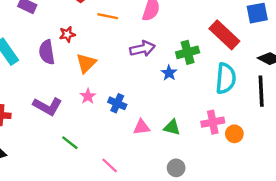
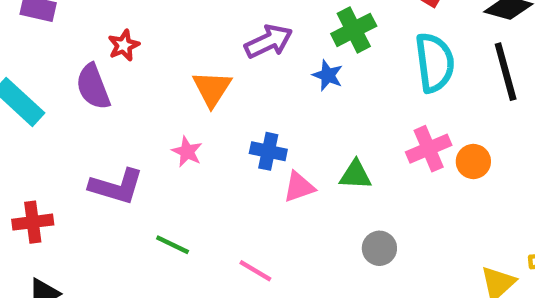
orange triangle: (86, 63) -> (212, 89), moved
blue cross: (117, 103) -> (268, 151), moved

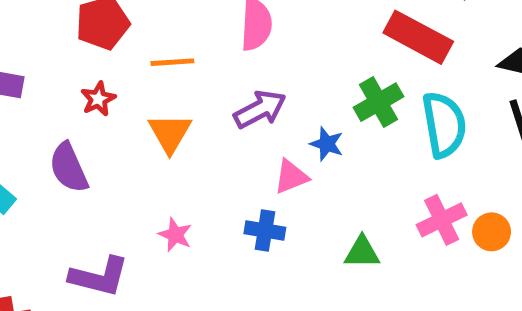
green cross: (354, 30) -> (379, 102), moved
red star: (124, 45) -> (98, 99), moved
orange triangle: (212, 89) -> (170, 133), moved
pink triangle: (299, 187) -> (291, 177), moved

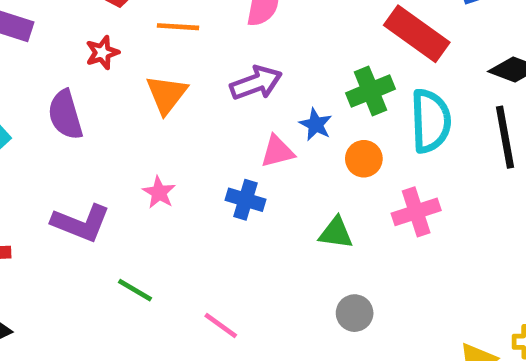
orange circle: (492, 232) -> (364, 159), moved

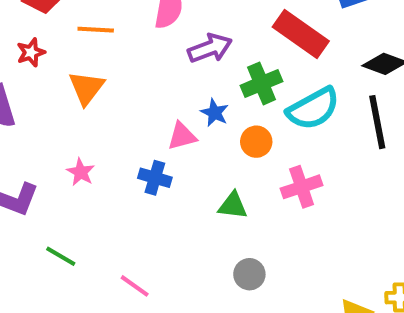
purple arrow: (256, 83) -> (210, 48), moved
cyan semicircle: (431, 121) -> (313, 109), turned 64

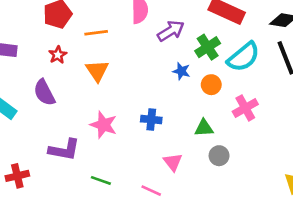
pink triangle: (182, 136) -> (173, 162), moved, turned -42
pink star: (81, 172) -> (104, 125), size x1.5
gray circle: (249, 274) -> (219, 156), moved

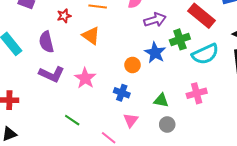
orange triangle: (97, 71) -> (91, 36), turned -36
blue star: (181, 71) -> (155, 53), size x1.5
orange circle: (211, 85) -> (132, 65), moved
blue cross: (151, 120) -> (122, 93), moved
purple L-shape: (64, 150) -> (52, 74), moved

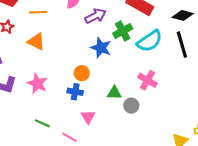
orange circle: (132, 65) -> (82, 73), moved
pink cross: (197, 93) -> (147, 80), turned -36
green line: (72, 120) -> (42, 123), moved
gray circle: (167, 124) -> (131, 106), moved

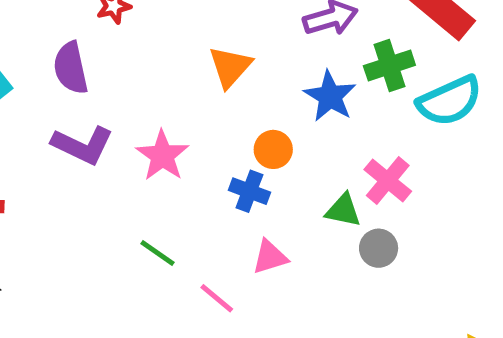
orange triangle: (36, 42) -> (230, 67), moved, turned 36
pink cross: (147, 80) -> (388, 180), moved
pink triangle: (88, 117) -> (270, 257), turned 35

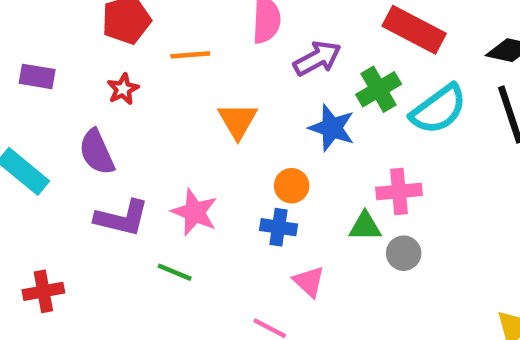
pink cross: (388, 180) -> (399, 191), turned -33
green line: (158, 253) -> (175, 272), moved
pink triangle: (270, 257) -> (309, 282), turned -48

